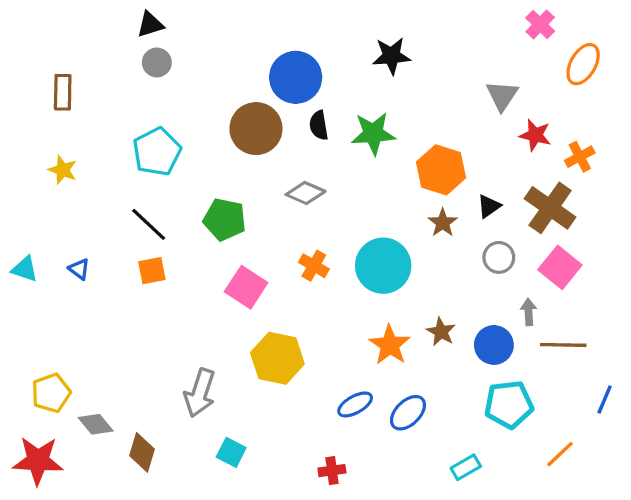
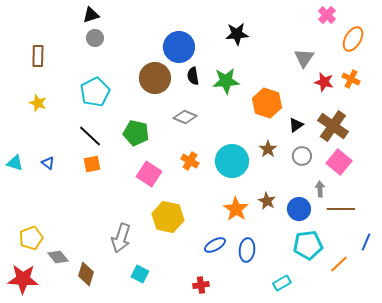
orange cross: (580, 157) -> (351, 79), moved, turned -36
brown star: (443, 223) -> (268, 149), moved
blue ellipse: (408, 413) -> (247, 250), turned -40
orange line: (560, 454) -> (339, 264), moved

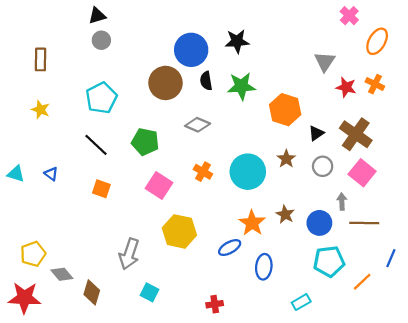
black star: (237, 34) -> (237, 41), moved
orange square: (92, 164) -> (101, 189), moved, turned 30
blue ellipse: (215, 245) -> (230, 248), moved

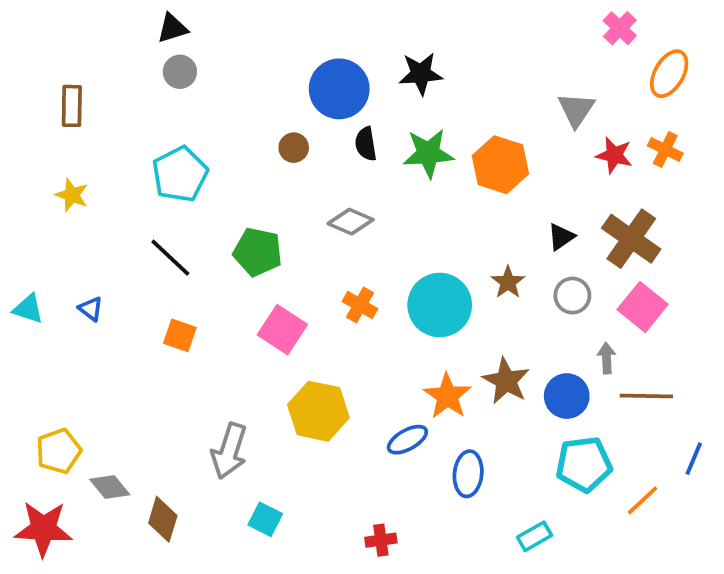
brown circle: (165, 83) -> (294, 148), size x0.5
orange hexagon: (285, 110) -> (500, 165), moved
brown star: (285, 214) -> (506, 381), size x1.4

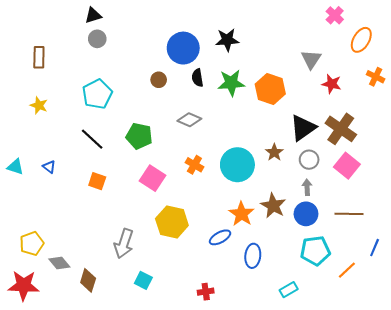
orange cross: (665, 150) -> (376, 77), moved
black triangle: (561, 237) -> (303, 128), size x1.8
gray arrow: (607, 358) -> (307, 187), moved

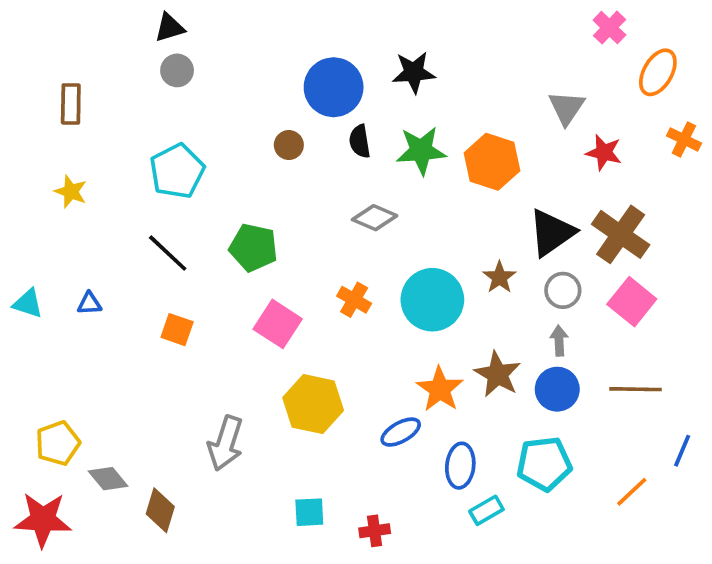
gray diamond: (189, 120) -> (375, 218), moved
blue triangle: (49, 167) -> (89, 303), turned -40
cyan pentagon: (315, 251) -> (544, 464), moved
cyan square: (143, 280) -> (309, 512), moved, turned -30
cyan rectangle: (289, 290) -> (486, 510), moved

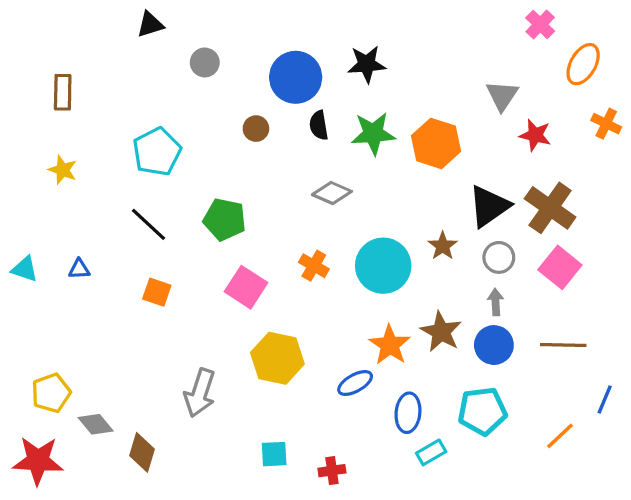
gray circle: (177, 70) -> (205, 62), moved

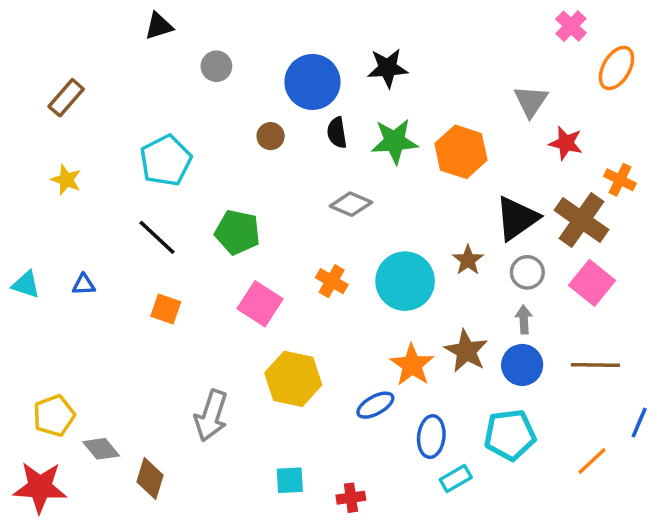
brown rectangle: (63, 92) -> (66, 98), turned 40
orange cross: (606, 124) -> (620, 180), moved

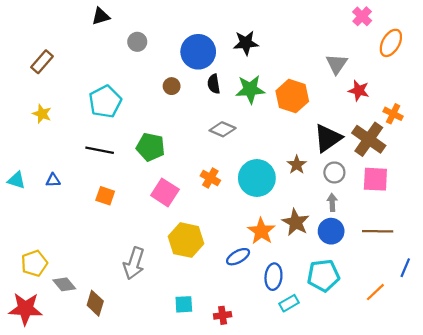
black line: (157, 237) -> (100, 150), turned -32
pink square: (592, 283) -> (375, 179), turned -36

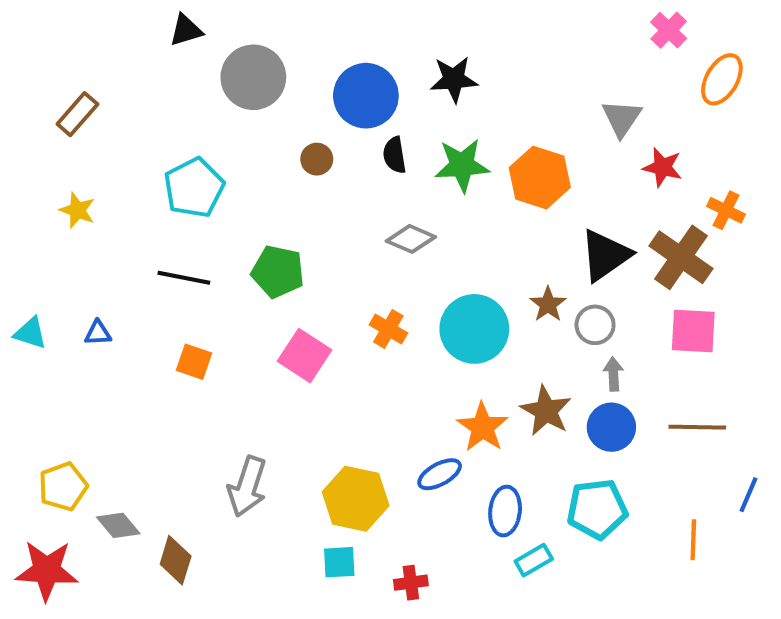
gray circle: (137, 42) -> (253, 77), size x1.8
gray circle: (334, 172) -> (595, 325), moved
yellow hexagon: (186, 240) -> (356, 499), moved
orange line: (375, 292) -> (693, 540), turned -45

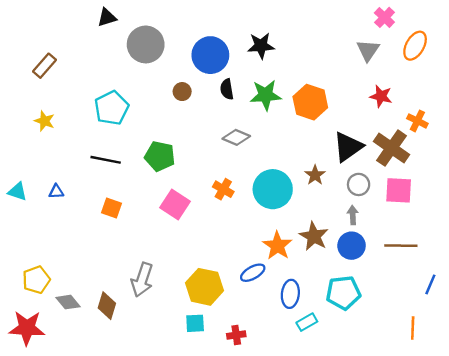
gray triangle: (622, 118) -> (368, 50), moved
gray circle: (595, 325) -> (359, 184), moved
orange line: (693, 540) -> (413, 328), moved
brown diamond: (176, 560) -> (107, 306), moved

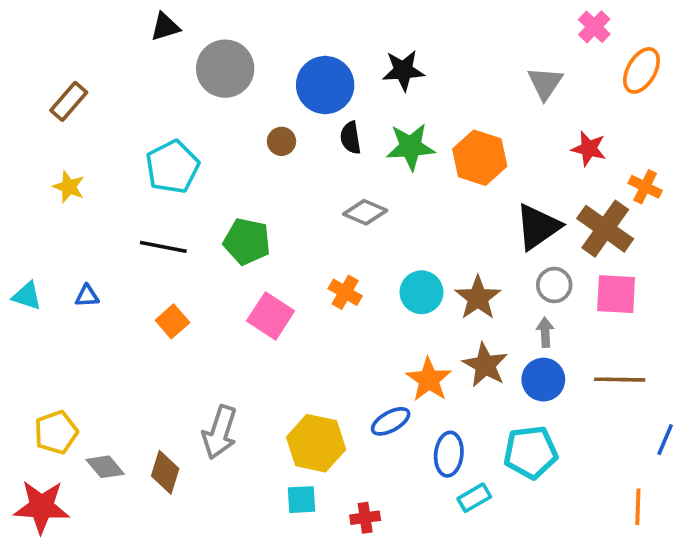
gray triangle: (368, 50) -> (545, 83), moved
brown star: (315, 175) -> (478, 298), moved, size x1.4
cyan circle: (273, 189) -> (421, 292), size x0.7
orange square: (112, 208) -> (172, 321), turned 30

